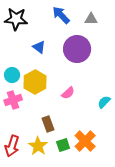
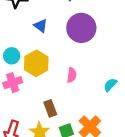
pink semicircle: (68, 93) -> (72, 75), turned -40

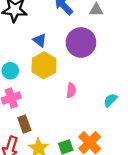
yellow hexagon: (36, 63) -> (44, 65), moved
brown rectangle: (50, 108) -> (24, 124), moved

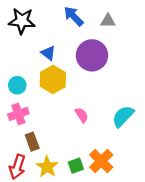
pink semicircle: (71, 90) -> (82, 115), moved, turned -40
cyan semicircle: (110, 100) -> (123, 116), size x1.5

